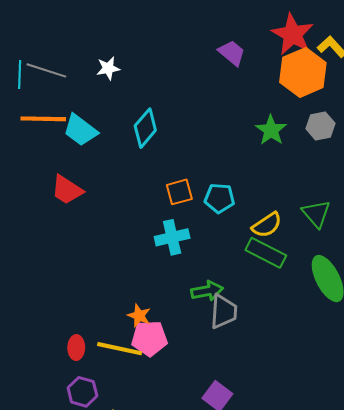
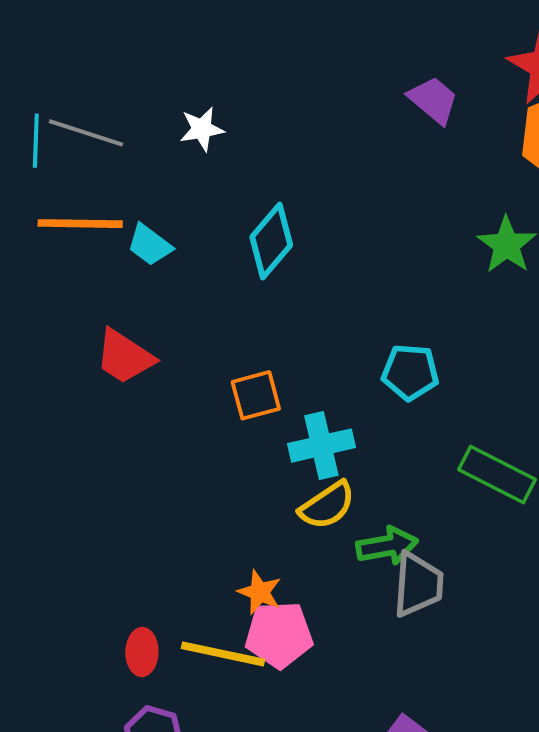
cyan trapezoid: (80, 130) -> (150, 245), size x0.7
orange square: (179, 192) -> (256, 395), moved
yellow semicircle: (267, 225) -> (327, 505), moved

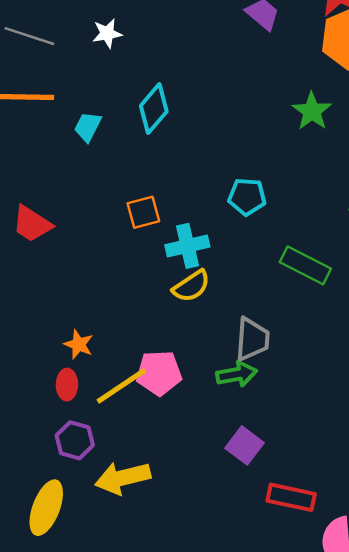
cyan trapezoid: (150, 245) -> (88, 127), moved, turned 80
red trapezoid: (125, 357) -> (32, 224), moved
green arrow: (387, 546) -> (237, 374), moved
orange star: (260, 592) -> (79, 344), moved
yellow line: (223, 654) -> (121, 386), turned -46

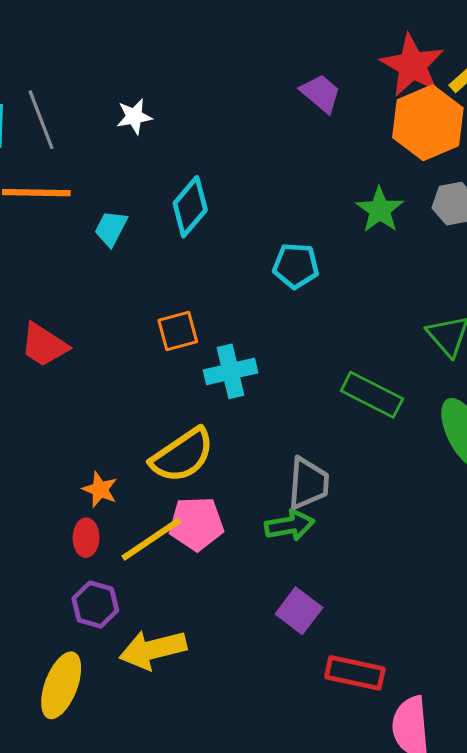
gray line: (29, 36) -> (41, 120), turned 51
cyan pentagon: (247, 197) -> (296, 266), moved
yellow semicircle: (191, 286) -> (182, 455), moved, size x1.4

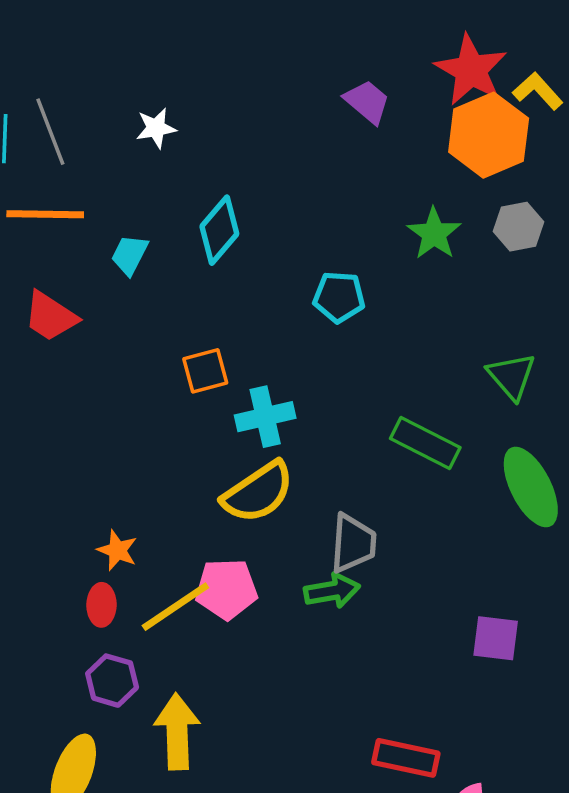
red trapezoid: (44, 345) -> (50, 316), moved
yellow semicircle: (182, 455) -> (258, 492), moved
purple square: (299, 611) -> (496, 638), moved, turned -30
yellow arrow: (153, 650) -> (177, 732), turned 102

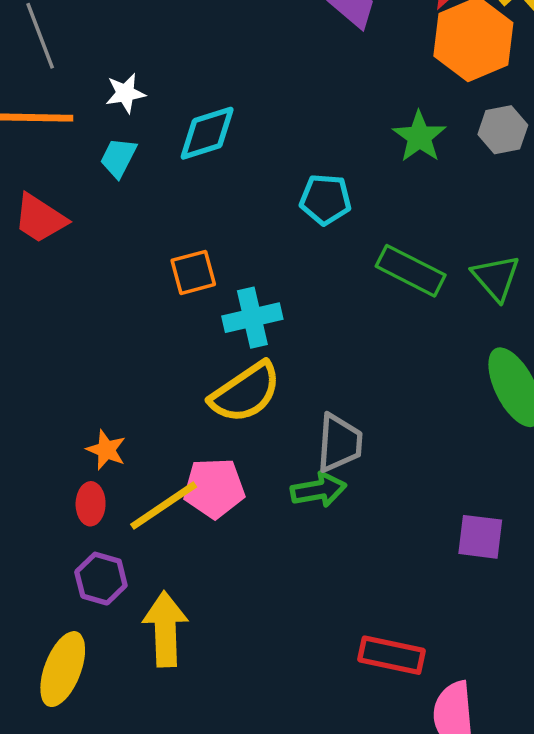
white star: (156, 128) -> (125, 93), moved
cyan diamond: (219, 230) -> (207, 133), turned 32
green rectangle: (425, 443) -> (411, 271), moved

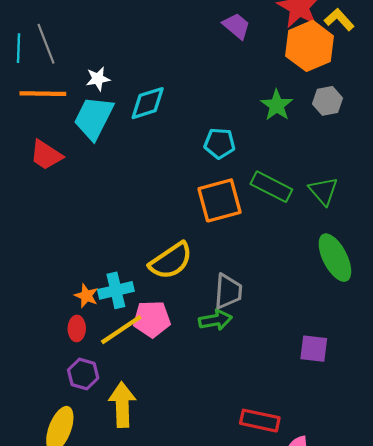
cyan trapezoid: (118, 158) -> (94, 118), size x1.8
orange square: (193, 272) -> (220, 200), moved, size x1.6
cyan cross: (252, 318) -> (116, 290), moved

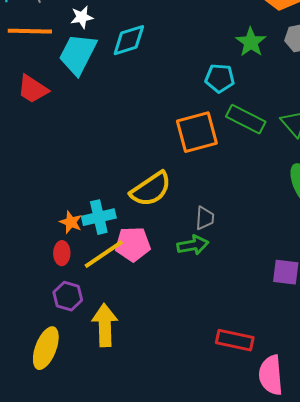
cyan pentagon: (220, 143) -> (220, 78), moved
gray trapezoid: (228, 291) -> (205, 218), size x0.7

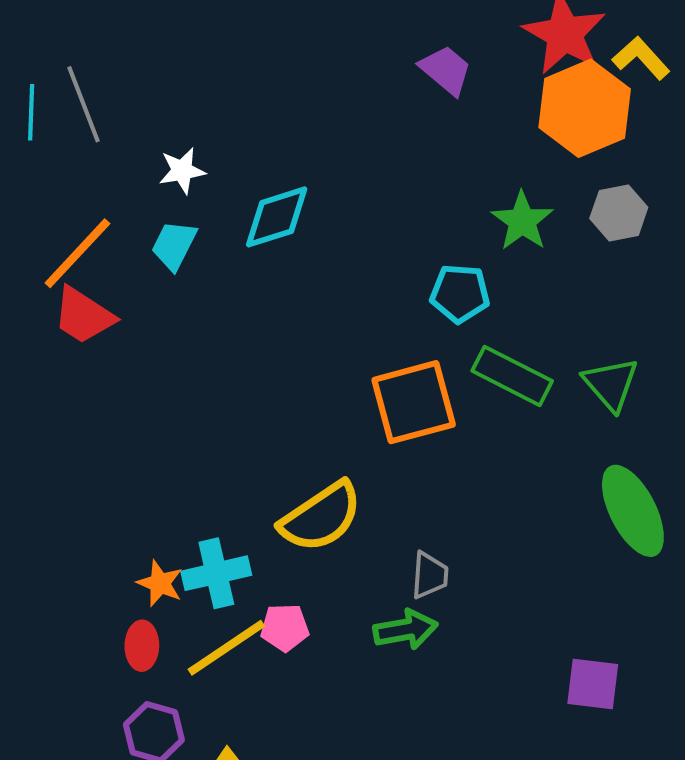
orange line: (30, 31) -> (77, 253), moved, turned -48
cyan trapezoid: (78, 54) -> (174, 245), size x0.6
pink pentagon: (133, 244) -> (285, 628), size x0.7

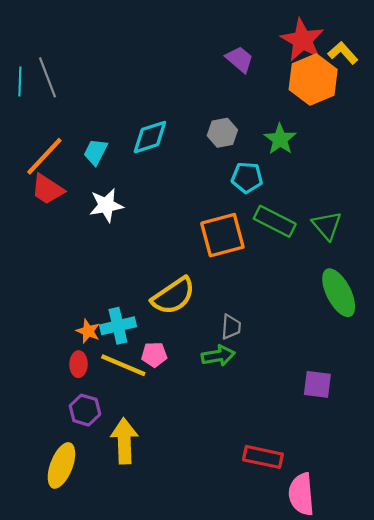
white star: (182, 171) -> (106, 205), moved, size x1.4
gray hexagon: (619, 213) -> (222, 133), moved
yellow line: (226, 648) -> (123, 365), turned 57

